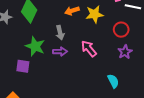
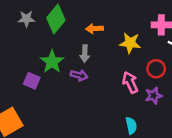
orange arrow: (72, 11) -> (94, 29), moved
pink arrow: (89, 49) -> (130, 82), moved

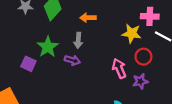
yellow star: (130, 43) -> (132, 33), moved

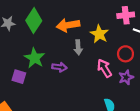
orange arrow: (88, 18) -> (68, 25), size x1.5
yellow star: (132, 33) -> (99, 34), moved, turned 30
gray arrow: (78, 40) -> (78, 47), moved

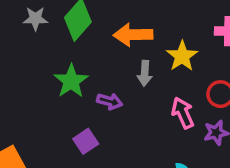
purple square: (19, 77) -> (86, 141), moved, turned 32

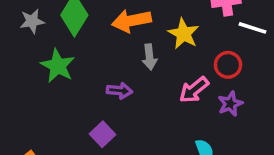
green star: (71, 81) -> (58, 66), moved
pink arrow: (183, 113) -> (194, 90), turned -96

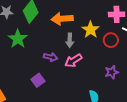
red circle: (228, 65) -> (111, 40), moved
pink arrow: (194, 90) -> (73, 61), moved

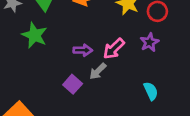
gray arrow: (70, 40) -> (98, 71), moved, turned 56
purple star: (112, 72) -> (149, 42), moved

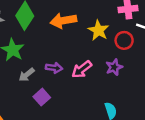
gray arrow: (98, 71) -> (27, 75), moved

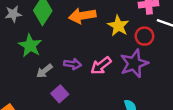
purple star: (114, 67) -> (134, 63), size x1.6

